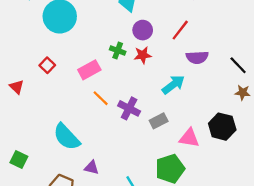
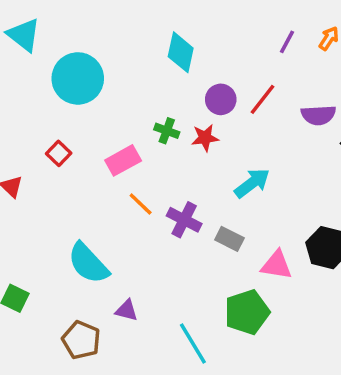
purple circle: (143, 30) -> (221, 99), moved
purple semicircle: (197, 57) -> (318, 115), moved
gray rectangle: (159, 121) -> (229, 239), turned 54

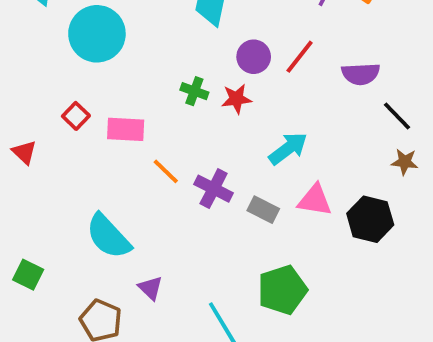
pink rectangle: (123, 160) -> (126, 129), moved, turned 32
pink triangle: (277, 265) -> (315, 200), moved
purple triangle: (127, 310) -> (150, 288), turned 30

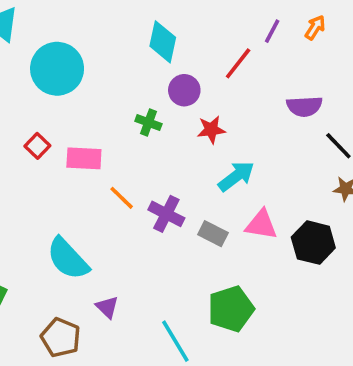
purple circle: (254, 57) -> (184, 90), moved
red line: (300, 57) -> (238, 63), moved
red star: (236, 99) -> (211, 130), moved

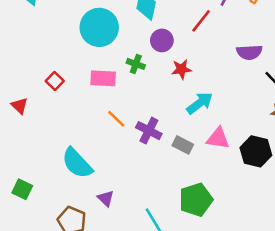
cyan circle: (57, 69) -> (99, 27), moved
pink rectangle: (84, 158) -> (103, 78), moved

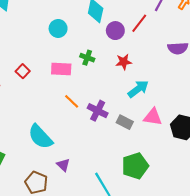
cyan circle: (99, 27) -> (58, 28), size x0.6
purple circle: (162, 40) -> (115, 31), moved

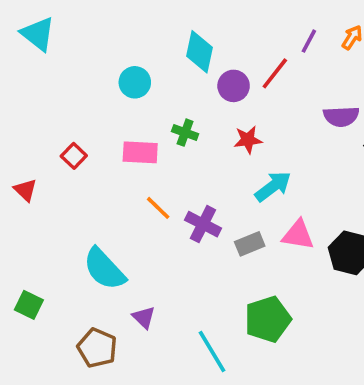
gray rectangle: (125, 122) -> (250, 244), turned -49

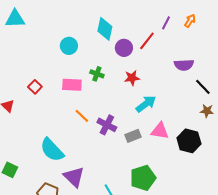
cyan triangle: (38, 34) -> (15, 19), turned -40
purple triangle: (144, 317) -> (74, 177), size x1.6

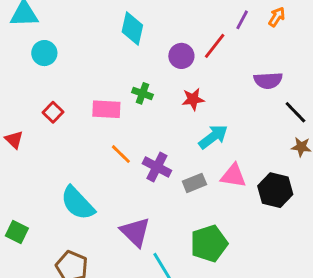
cyan diamond: (105, 29) -> (132, 29), moved
cyan circle: (69, 46) -> (44, 53), moved
purple triangle: (74, 177) -> (135, 232), moved

